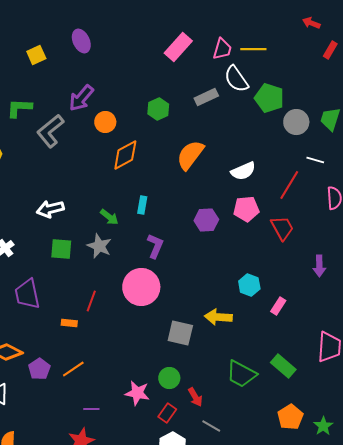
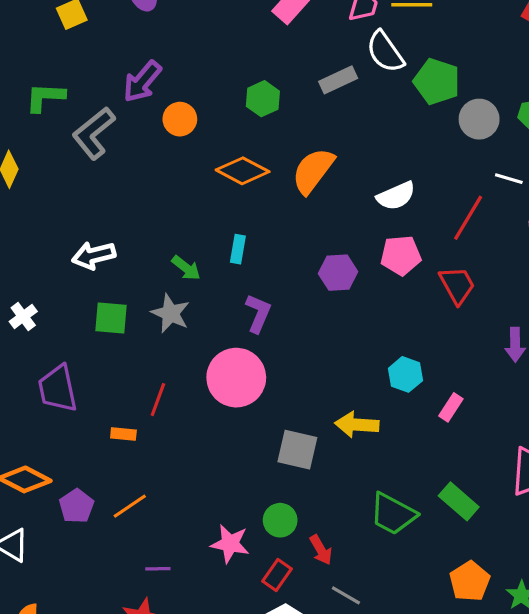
orange diamond: (125, 155) -> (243, 171), moved, turned 56

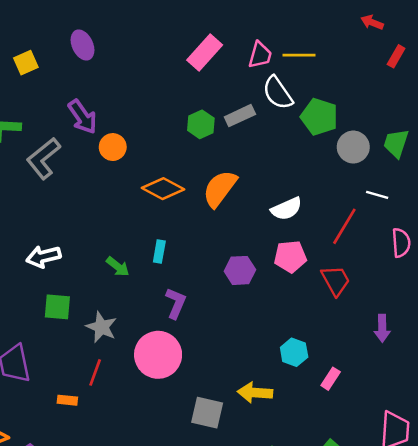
purple arrow: (142, 81) -> (83, 117), turned -75
green hexagon: (263, 99) -> (201, 124), moved
gray star: (170, 313) -> (101, 327), moved

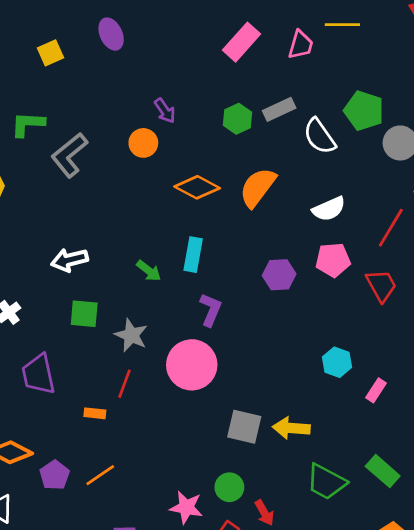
yellow line: (299, 55) -> (342, 25), moved
white semicircle: (278, 93) -> (320, 136), moved
purple arrow: (83, 117) -> (165, 111), moved, size x0.7
cyan rectangle: (159, 252) -> (193, 255), size x1.4
yellow arrow: (255, 393) -> (291, 428), moved

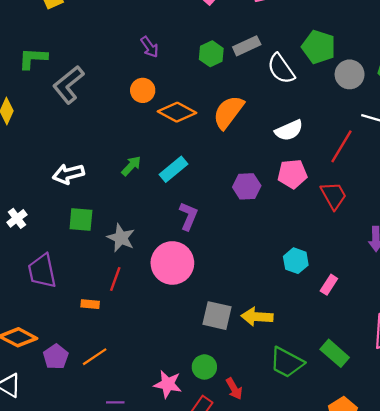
orange circle: (143, 143) -> (143, 90), moved
cyan rectangle: (193, 255) -> (174, 169), turned 40
green arrow: (149, 271) -> (131, 166), moved, turned -85

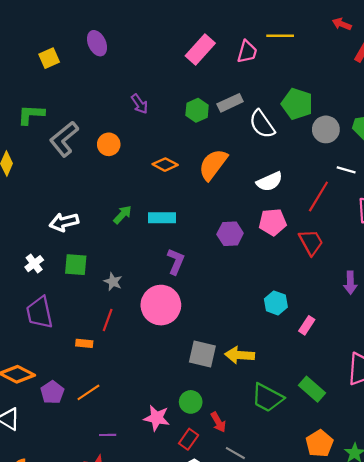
orange circle: (143, 90) -> (109, 144), moved
orange diamond: (177, 112) -> (165, 165), size x0.7
cyan rectangle: (174, 169) -> (162, 218), turned 40
white cross: (17, 218) -> (34, 264), moved
gray star: (121, 238) -> (113, 282), size x0.7

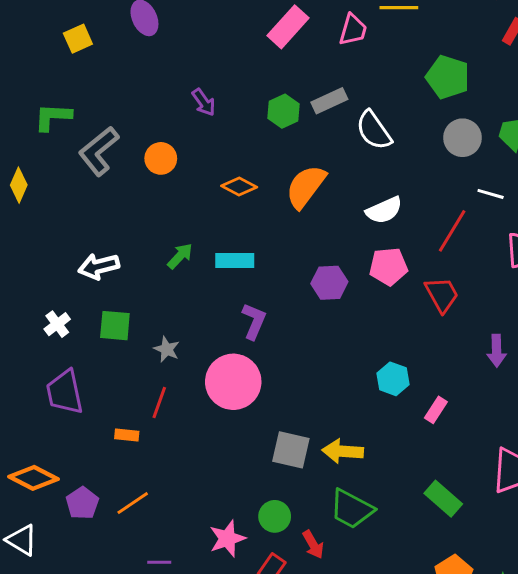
green pentagon: (297, 104) -> (448, 77), moved
green trapezoid: (267, 398) -> (352, 509), moved
pink star: (157, 418) -> (227, 539), turned -30

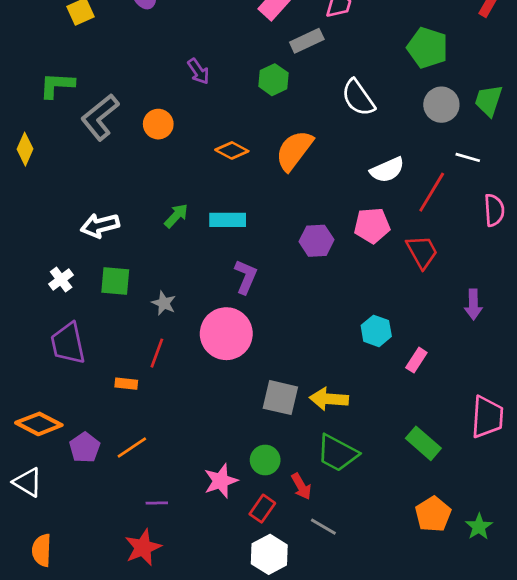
gray rectangle: (329, 101) -> (307, 41), moved
white semicircle: (384, 210) -> (387, 170), moved

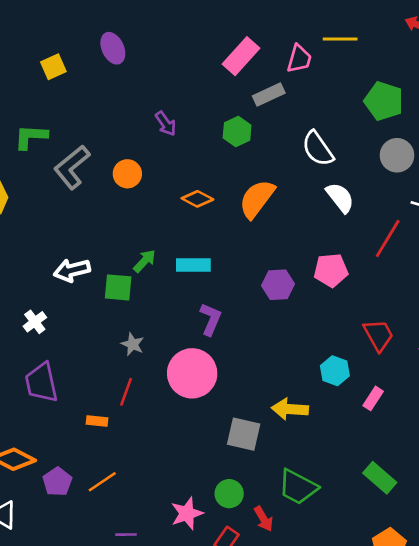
white semicircle: (387, 170) -> (340, 198), moved, turned -104
red trapezoid: (422, 252) -> (378, 335), moved
green square: (115, 281) -> (118, 287), moved
yellow arrow: (329, 399) -> (290, 409), moved

